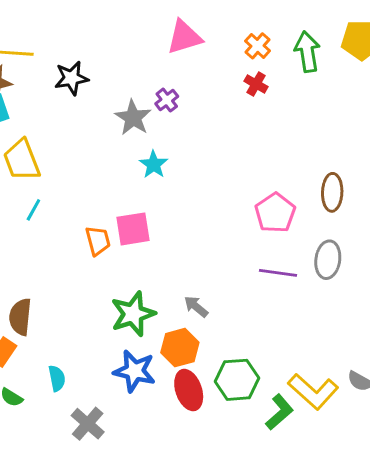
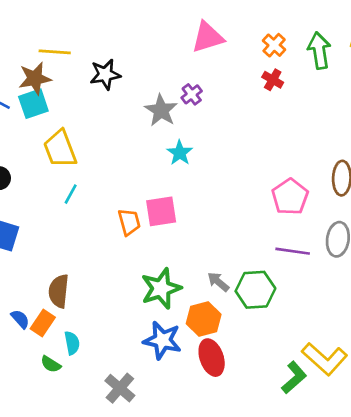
cyan semicircle: (57, 378) -> (72, 343), moved
green hexagon: (237, 380) -> (255, 290), moved

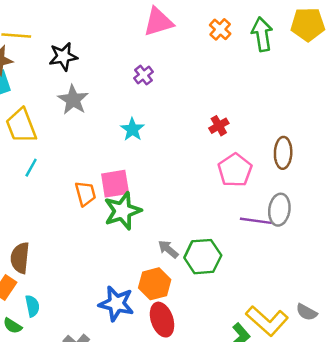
red cross: (273, 80) -> (219, 126), moved, turned 30
gray star: (161, 110) -> (73, 100), moved
purple line: (293, 251) -> (256, 221), moved
green star: (161, 288) -> (122, 211), moved

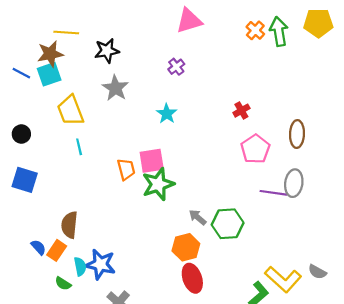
orange cross: (220, 29) -> (255, 30), moved
cyan line: (31, 168) -> (79, 147), turned -42
blue star: (116, 304) -> (100, 264), moved

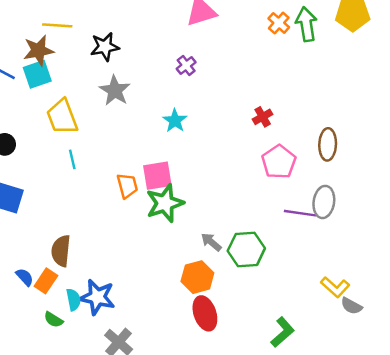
yellow L-shape: (283, 279) -> (335, 287), moved, size x0.7

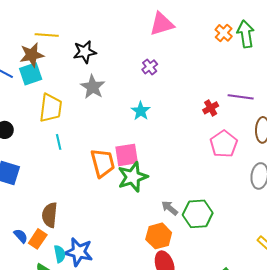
yellow trapezoid: (62, 117) -> (51, 108), turned -152
orange trapezoid: (127, 186) -> (103, 163), size x1.4
purple line: (300, 213) -> (241, 97), moved

